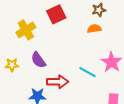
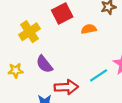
orange semicircle: (94, 29) -> (89, 29), moved
cyan line: (88, 72) -> (99, 75), turned -60

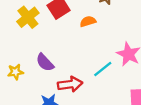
yellow cross: (29, 32) -> (28, 17), moved

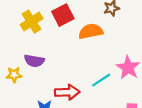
orange semicircle: (88, 21) -> (91, 31), size x1.5
purple semicircle: (45, 62) -> (34, 61), moved, turned -42

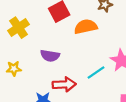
yellow cross: (32, 22) -> (18, 28), moved
purple semicircle: (34, 61) -> (50, 56), moved

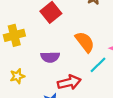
orange semicircle: (86, 27) -> (85, 42), moved, turned 75
yellow cross: (18, 28) -> (14, 35), turned 30

